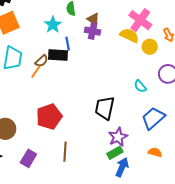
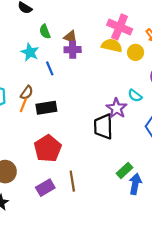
black rectangle: (58, 55) -> (46, 108), moved
purple star: (118, 137) -> (117, 108), moved
purple rectangle: (28, 158) -> (45, 188), moved, turned 42

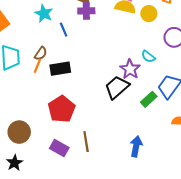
black trapezoid: (103, 127) -> (117, 87), turned 50
green rectangle: (124, 171) -> (149, 99), moved
blue arrow: (135, 184) -> (136, 146), moved
purple rectangle: (45, 188) -> (59, 148), turned 60

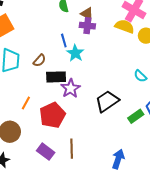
cyan star: (44, 13) -> (75, 53), moved
orange line: (37, 66) -> (26, 103), moved
purple star: (130, 69) -> (71, 88), moved

